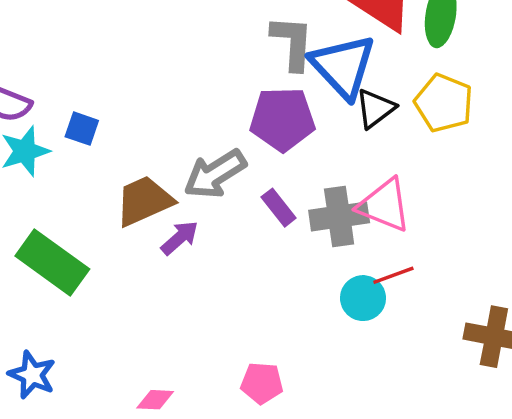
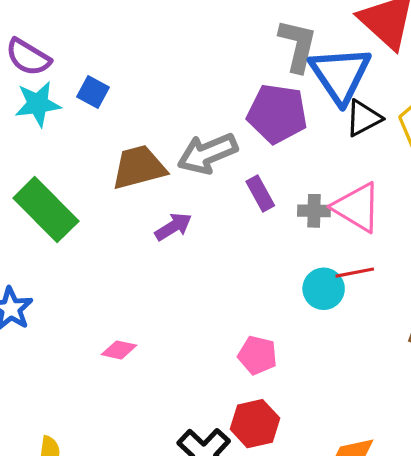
gray cross: (339, 217) -> (314, 211), size x0.6
purple arrow: (180, 238) -> (173, 227), moved
pink pentagon: (262, 383) -> (257, 355), moved

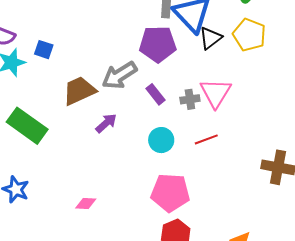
pink triangle: (357, 207) -> (216, 93), turned 40
red line: (355, 273) -> (206, 139), moved
cyan circle: (324, 289) -> (161, 140), moved
pink pentagon: (257, 355) -> (170, 193), size x1.6

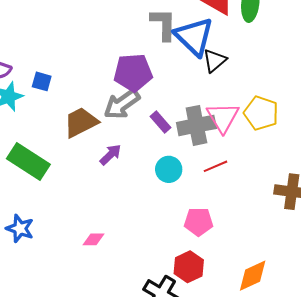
yellow pentagon: (249, 35) -> (261, 113), moved
purple pentagon: (158, 44) -> (133, 73), moved
gray cross: (190, 99) -> (196, 125), size x1.8
pink pentagon: (170, 193) -> (199, 222), moved, size x0.7

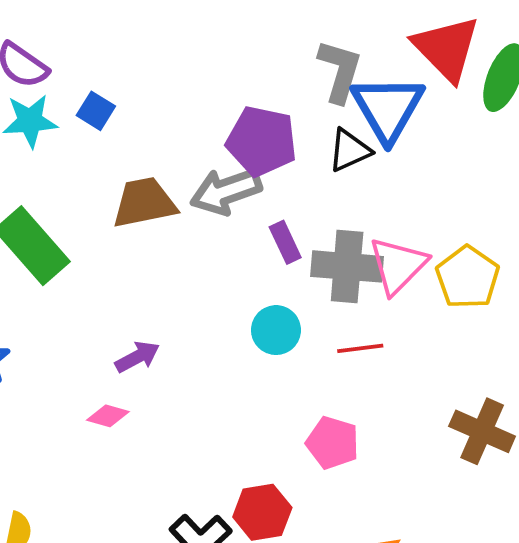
black triangle: (215, 61) -> (349, 150), moved
purple arrow: (110, 155) -> (137, 357), moved
pink pentagon: (199, 222) -> (333, 443), moved

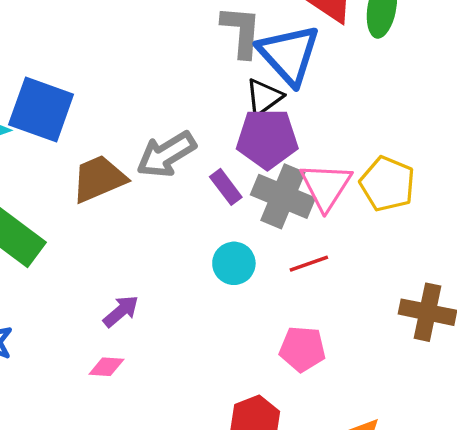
blue square: (96, 111) -> (41, 109), size x2.0
purple pentagon: (262, 141) -> (267, 139), moved
gray cross: (347, 266) -> (283, 196), turned 30

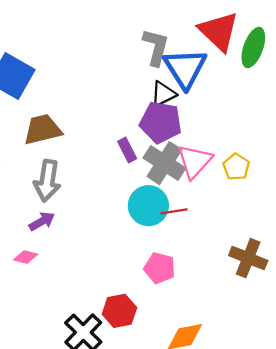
gray arrow: (166, 154) -> (47, 181), moved, turned -60
yellow pentagon: (387, 184) -> (236, 167), size x0.7
cyan circle: (234, 263) -> (148, 206), moved, size x1.4

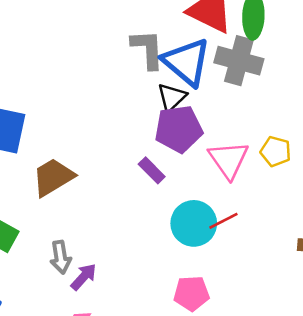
gray cross: (164, 163) -> (239, 61), moved
gray arrow: (47, 181) -> (61, 257), moved, size x0.7
pink pentagon: (160, 268) -> (192, 293), moved

